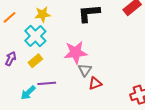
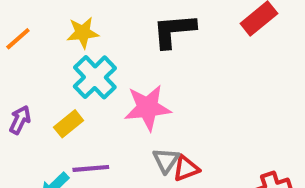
cyan cross: (35, 36) -> (95, 77), moved
gray triangle: (85, 70) -> (166, 160), moved

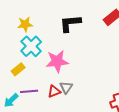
red triangle: (186, 168) -> (54, 91), moved

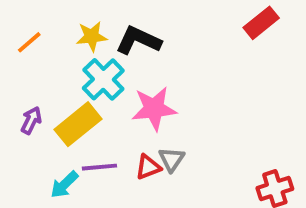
black L-shape: (70, 23) -> (138, 40), moved, turned 30
yellow rectangle: (18, 69) -> (78, 124), size x1.6

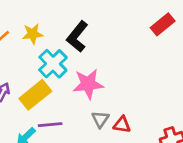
yellow star: (92, 36) -> (33, 34), moved
black L-shape: (138, 40) -> (77, 37), turned -76
red triangle: (148, 167) -> (122, 125), moved, turned 30

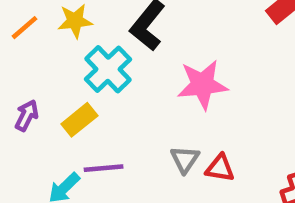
pink star: (88, 84) -> (202, 85), moved
yellow rectangle: (35, 95) -> (79, 120), size x0.7

